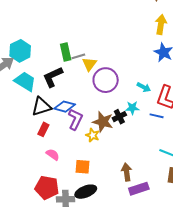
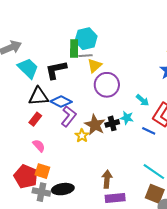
cyan hexagon: (20, 51) -> (86, 39), moved
orange square: (83, 167) -> (42, 171), moved

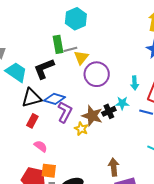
cyan hexagon: (86, 39) -> (76, 19), moved
cyan arrow: (143, 100) -> (135, 83), turned 56

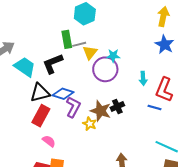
cyan star: (122, 103) -> (113, 56), moved
red rectangle: (32, 121) -> (41, 116), size x1.5

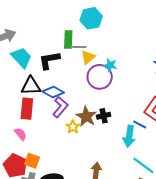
cyan arrow: (143, 78) -> (129, 136), moved, size x1.5
red rectangle: (41, 116) -> (27, 109), turned -35
pink semicircle: (49, 141) -> (20, 134), moved

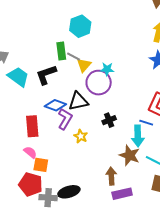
gray line: (79, 47) -> (73, 57), turned 40
black triangle: (31, 86) -> (78, 101), moved
brown star: (86, 116) -> (129, 155), moved
orange square: (32, 161) -> (41, 165), moved

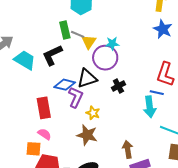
black cross: (109, 120) -> (118, 86), moved
brown star: (129, 155) -> (87, 135), moved
orange square: (41, 165) -> (33, 149), moved

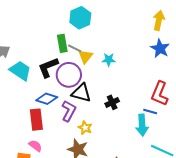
purple circle: (105, 58) -> (69, 75), moved
black triangle: (87, 78) -> (81, 93), turned 30
blue diamond: (65, 85) -> (47, 99), moved

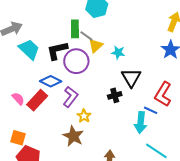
black triangle: (81, 93) -> (131, 78), moved, turned 35
red rectangle: (36, 120) -> (37, 100), turned 40
pink semicircle: (35, 146) -> (18, 99), moved

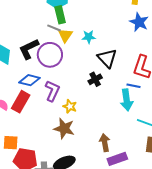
green rectangle: (75, 29) -> (60, 15), moved

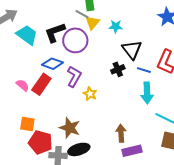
blue line: (133, 86) -> (144, 70), moved
brown star: (64, 129) -> (70, 128), moved

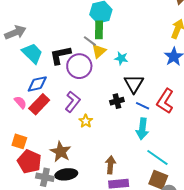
blue diamond: (52, 64) -> (37, 84), moved, turned -40

